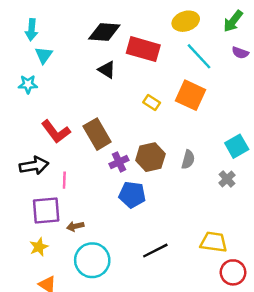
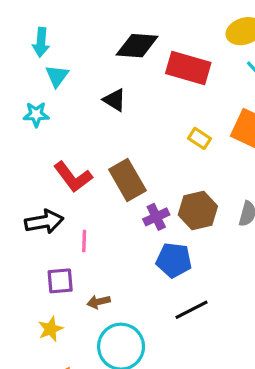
black triangle: (107, 70) -> (115, 100), moved
purple square: (46, 210) -> (60, 281), size x0.7
black line: (155, 251) -> (191, 310), moved

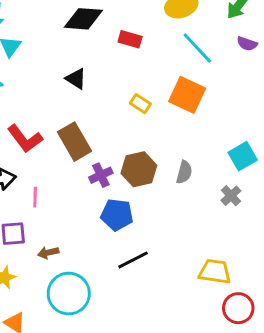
red rectangle: (188, 68) -> (130, 39), size x0.6
black triangle: (115, 100) -> (76, 79), moved

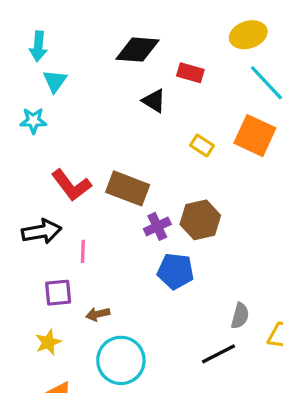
black triangle: (76, 79) -> (154, 101), moved
brown rectangle: (75, 142) -> (128, 188), turned -39
gray semicircle: (184, 172) -> (240, 316), moved
black line: (133, 260) -> (218, 354), moved

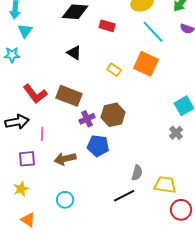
black triangle: (154, 101) -> (74, 53), moved
brown arrow: (98, 314) -> (65, 159), moved, size x1.5
cyan circle: (121, 360) -> (65, 200), size x0.6

